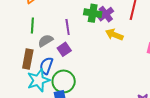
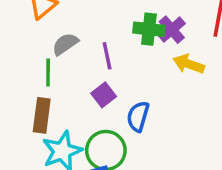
green line: (32, 26) -> (48, 73), moved
gray semicircle: (46, 41) -> (65, 44), moved
blue semicircle: (46, 66) -> (138, 116), moved

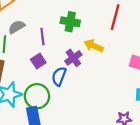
purple cross: (172, 30) -> (73, 58), moved

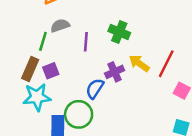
red line: (115, 17) -> (166, 64), moved
purple square: (38, 61) -> (51, 71), moved
green circle: (37, 96) -> (79, 114), moved

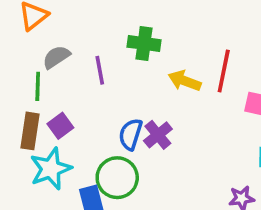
purple cross: (115, 72) -> (158, 135), moved

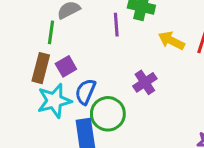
purple line: (100, 70) -> (116, 25), moved
blue semicircle: (131, 134) -> (85, 92), moved

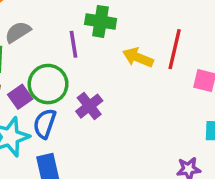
purple cross: (145, 82) -> (89, 106), moved
green circle: (108, 114) -> (48, 84), moved

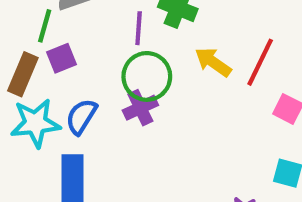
green circle: (48, 84) -> (147, 76), moved
purple square: (20, 97) -> (62, 58), moved

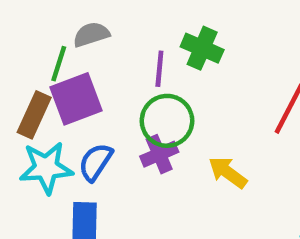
purple square: (62, 58) -> (76, 99), size x1.6
yellow arrow: (213, 62) -> (228, 172), moved

